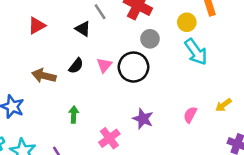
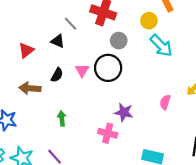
red triangle: (37, 26) -> (26, 50), moved
pink cross: (109, 138) -> (108, 133), moved, turned -30

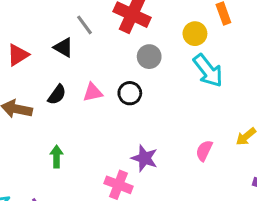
black circle: (108, 68) -> (130, 93), size x0.6
pink triangle: (82, 70) -> (93, 92), turned 40

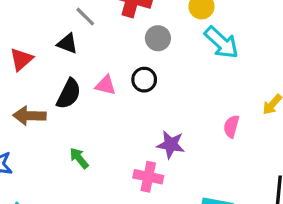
pink triangle: (93, 92) -> (106, 85), turned 35
black semicircle: (57, 95) -> (69, 94), size x1.4
green arrow: (56, 157) -> (79, 158), turned -30

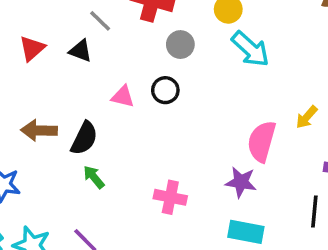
red triangle: (21, 59) -> (32, 48), moved
black semicircle: (69, 94) -> (84, 138), moved
pink semicircle: (231, 126) -> (262, 141), size x1.6
purple star: (171, 145) -> (241, 182), moved

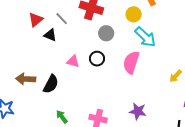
red triangle: (32, 48) -> (36, 20), moved
pink semicircle: (262, 141) -> (131, 62), moved
green arrow: (94, 177) -> (62, 117), moved

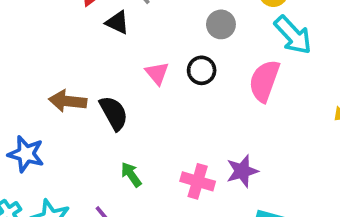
pink triangle: (73, 61) -> (157, 73), turned 32
black semicircle: (51, 84) -> (114, 113), turned -60
purple star: (138, 111) -> (242, 171), moved, turned -30

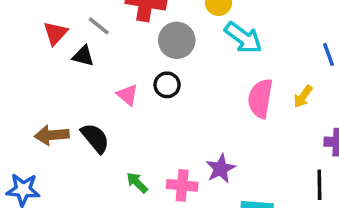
gray circle: (221, 24) -> (177, 40), size x1.4
pink semicircle: (264, 81) -> (260, 98), moved
green arrow: (131, 175) -> (137, 183), moved

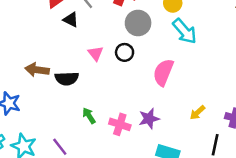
yellow arrow: (303, 96) -> (197, 113), moved
pink semicircle: (260, 98) -> (163, 72), moved
black semicircle: (95, 138) -> (67, 78), turned 115

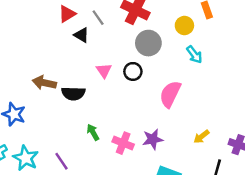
cyan arrow: (185, 31) -> (194, 55), size x0.7

